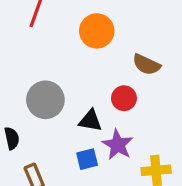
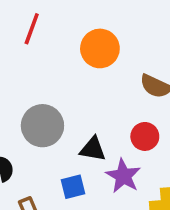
red circle: (124, 98) -> (145, 136), moved
blue square: (87, 159) -> (73, 187), moved

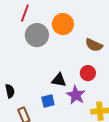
gray circle: (42, 126) -> (37, 35), moved

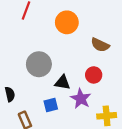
gray circle: (37, 35) -> (39, 64), moved

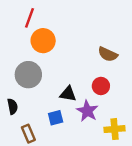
orange circle: (67, 22) -> (43, 41), moved
gray circle: (39, 64) -> (28, 75), moved

